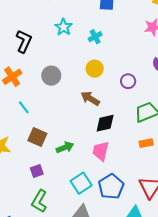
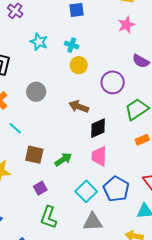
cyan cross: (95, 37) -> (72, 45), turned -32
yellow circle: (95, 69) -> (79, 65), moved
purple circle: (128, 81) -> (113, 82), size x1.5

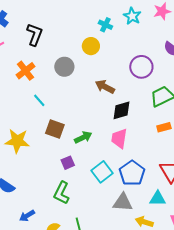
cyan star: (39, 42) -> (132, 16), moved
yellow circle: (79, 65) -> (91, 46), moved
purple square: (40, 188) -> (68, 163), moved
gray triangle: (93, 222) -> (123, 202), moved

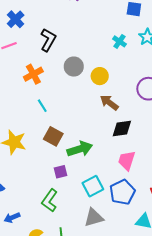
yellow circle: (91, 46) -> (100, 76), moved
gray circle: (64, 67) -> (74, 67), moved
green arrow: (83, 137) -> (80, 149), size x1.4
pink trapezoid: (119, 138) -> (127, 160), moved
gray triangle: (123, 202) -> (94, 218), moved, turned -30

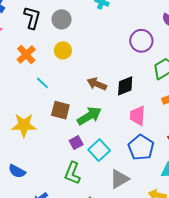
gray circle: (74, 67) -> (62, 19), moved
yellow circle: (100, 76) -> (63, 50), moved
brown arrow: (109, 103) -> (97, 84), moved
cyan square: (93, 186) -> (99, 150), moved

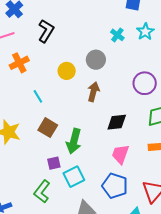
gray circle: (62, 19) -> (96, 60), moved
orange cross: (26, 55) -> (19, 63), moved
brown arrow: (97, 84) -> (93, 92), moved, turned 66
green arrow: (89, 116) -> (74, 141), turned 120
blue pentagon: (141, 147) -> (115, 186), turned -30

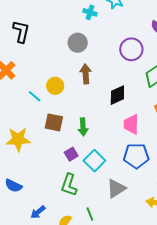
yellow circle: (67, 71) -> (55, 86), moved
green arrow: (74, 141) -> (83, 127), size x0.7

